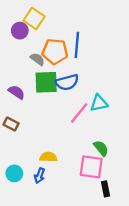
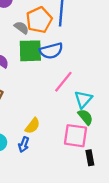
orange pentagon: (55, 51) -> (39, 20), turned -30
cyan triangle: (99, 103) -> (83, 99), moved, turned -36
yellow semicircle: (48, 157) -> (32, 126), turned 126

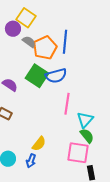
gray semicircle: (21, 28) -> (29, 42), moved
green square: (30, 51) -> (37, 76), turned 35
pink line: (63, 82) -> (67, 104), turned -30

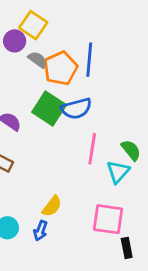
green semicircle: (87, 136) -> (131, 150), moved

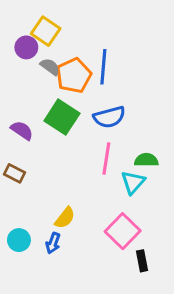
blue semicircle: (76, 108) -> (109, 117), moved
green semicircle: (131, 150) -> (146, 160), turned -50
pink square: (108, 219) -> (123, 231), turned 36

